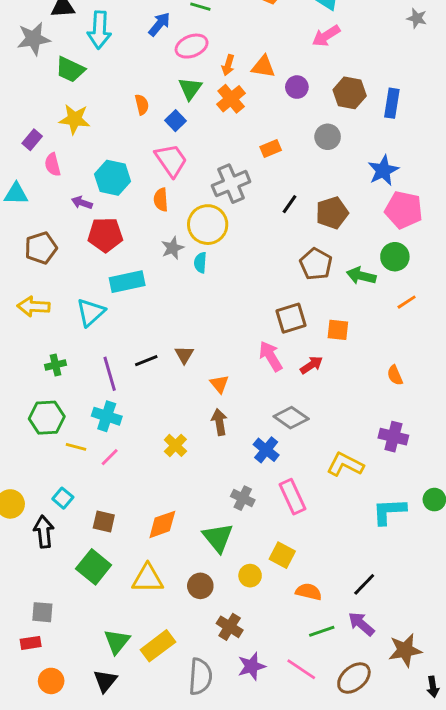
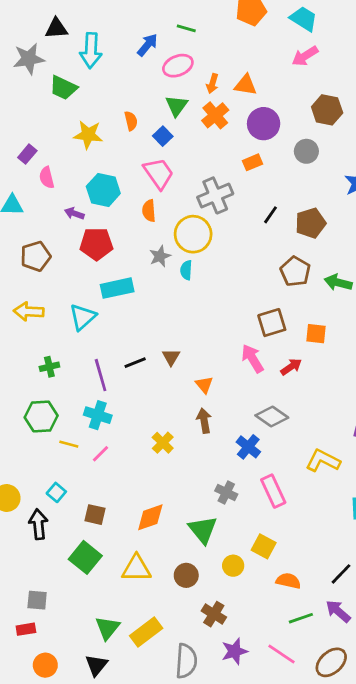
purple circle: (297, 87) -> (264, 124), moved, size x1.5
yellow star: (75, 119) -> (88, 135), moved

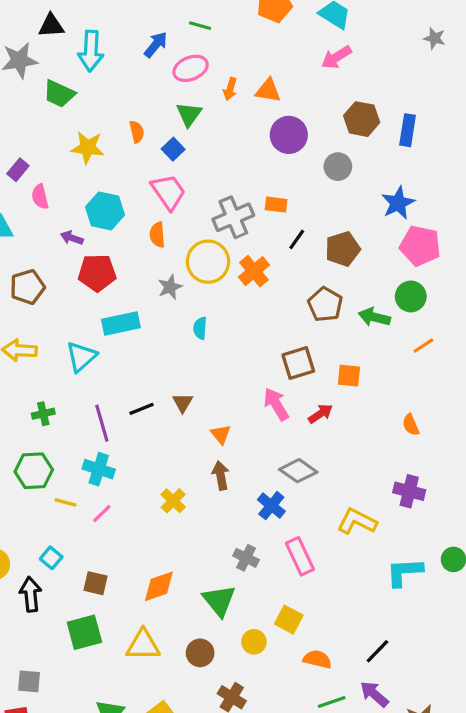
orange cross: (215, 115) -> (254, 271), moved
orange rectangle: (252, 162) -> (276, 205), moved, turned 30
cyan semicircle: (186, 270) -> (200, 328), moved
green square: (85, 557) -> (84, 632), turned 36

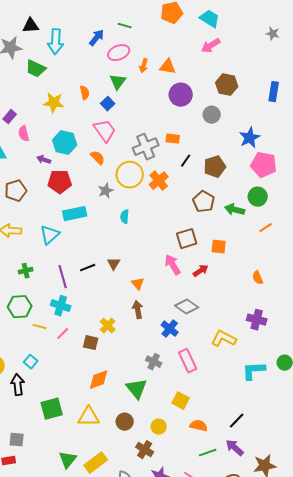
blue rectangle: (408, 130) -> (274, 92), moved
orange semicircle: (157, 235) -> (98, 158), turned 140
brown square: (96, 583) -> (91, 343), moved
yellow circle: (254, 642) -> (159, 427), moved

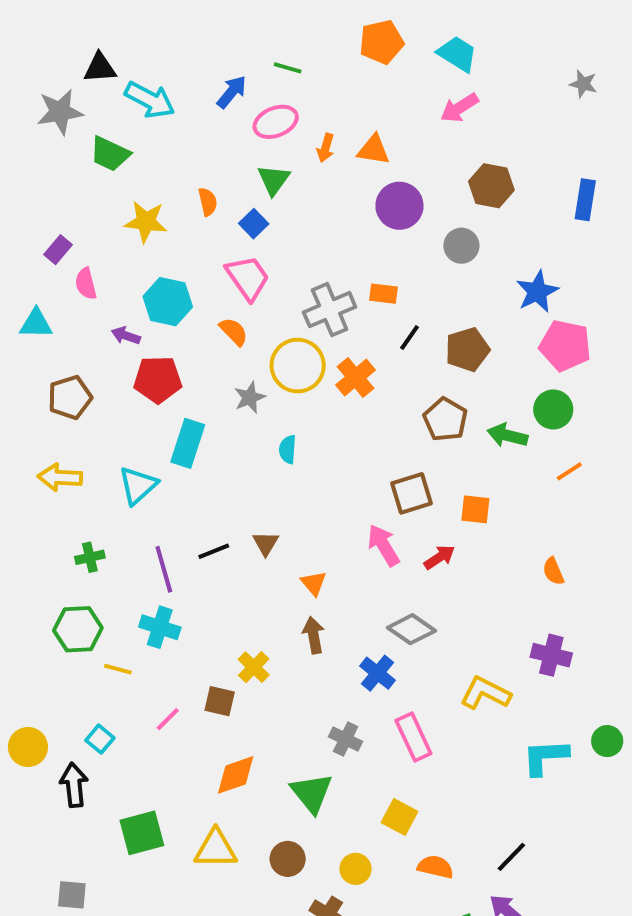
cyan arrow: (56, 42) -> (150, 100), turned -65
cyan rectangle: (75, 214) -> (188, 443), turned -60
pink line: (63, 334) -> (168, 719), moved

